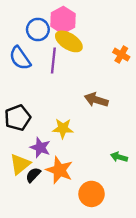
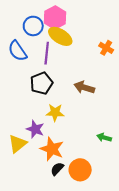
black pentagon: (18, 118) -> (41, 83), moved
black semicircle: (33, 175) -> (57, 169), moved

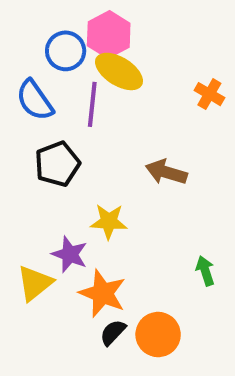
black pentagon: (41, 83) -> (57, 164), moved
green arrow: (104, 138) -> (205, 271), turned 56

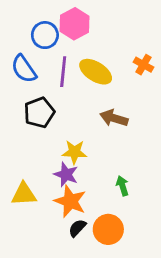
yellow ellipse: (119, 71) -> (96, 72), moved
purple star: (70, 254) -> (66, 174), moved
green arrow: (205, 271) -> (122, 186), moved
yellow triangle: (35, 283) -> (24, 194), turned 36

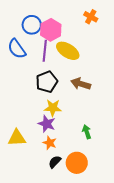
pink hexagon: (74, 24) -> (51, 30), moved
orange cross: (143, 65) -> (91, 17), moved
black pentagon: (39, 113) -> (47, 82), moved
orange star: (70, 201) -> (50, 143), size x0.6

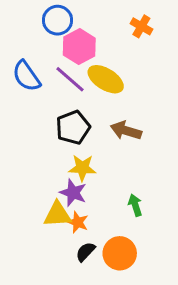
blue circle: (32, 25) -> (57, 20), moved
purple line: (45, 51) -> (70, 79), turned -55
yellow triangle: (17, 138) -> (57, 214), moved

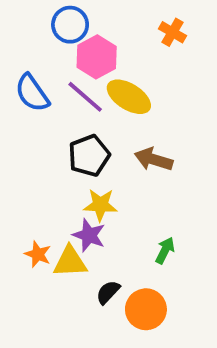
green arrow: (135, 205) -> (165, 250), turned 45
orange star: (78, 222) -> (38, 254), moved
black semicircle: (85, 252) -> (108, 292), moved

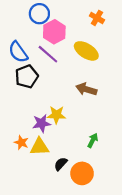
yellow ellipse: (129, 97) -> (86, 51), moved
black pentagon: (89, 156) -> (27, 77), moved
purple star: (89, 235) -> (42, 123), moved, turned -30

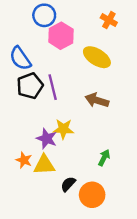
purple line: (48, 54) -> (53, 87), moved, turned 35
purple star: (42, 123) -> (47, 139), turned 30

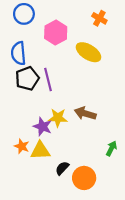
blue circle: (44, 15) -> (24, 14), moved
blue semicircle: (20, 58) -> (18, 53), turned 30
brown arrow: (97, 100) -> (85, 113), moved
green arrow: (104, 158) -> (111, 148), moved

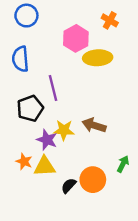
pink hexagon: (56, 33) -> (76, 38), moved
yellow ellipse: (88, 52) -> (98, 58), turned -35
black pentagon: (27, 78) -> (30, 108), moved
orange circle: (84, 178) -> (93, 180), moved

